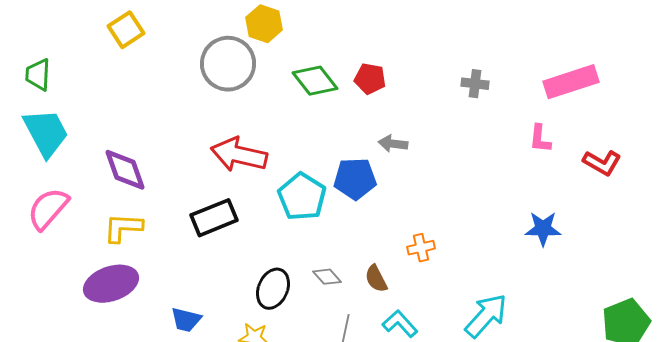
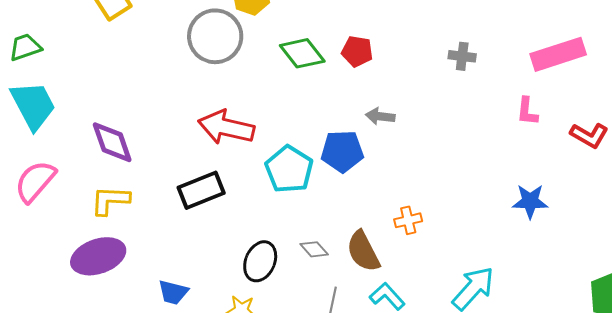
green trapezoid: (38, 75) -> (25, 47), turned 68
brown semicircle: (376, 279) -> (363, 251), size x1.5

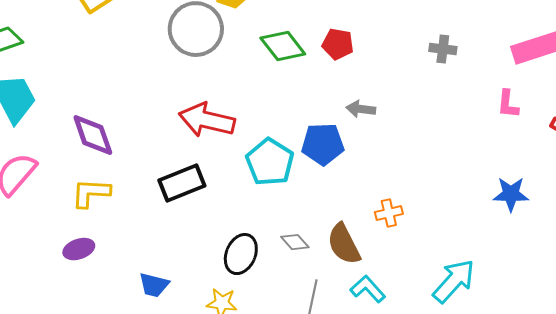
purple ellipse: (98, 256) -> (79, 249), size x0.6

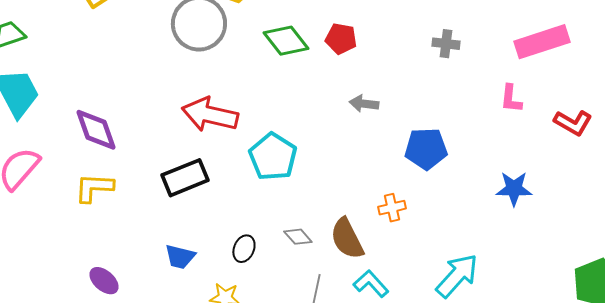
blue pentagon: (323, 144) -> (426, 149), moved
purple ellipse: (79, 249) -> (104, 281), moved, turned 60
black ellipse: (241, 254) -> (244, 249), size x0.7
blue trapezoid: (154, 285) -> (180, 257), moved

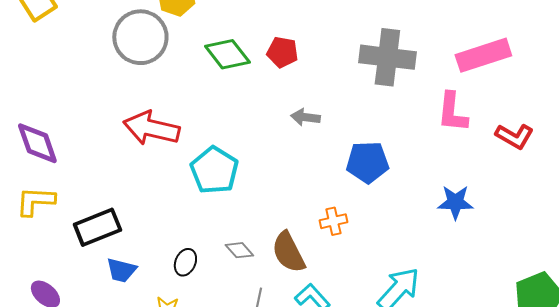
gray cross: (446, 44) -> (387, 57), size x2.0
pink L-shape: (511, 99) -> (452, 112), size x1.4
black rectangle: (185, 178) -> (97, 227), moved

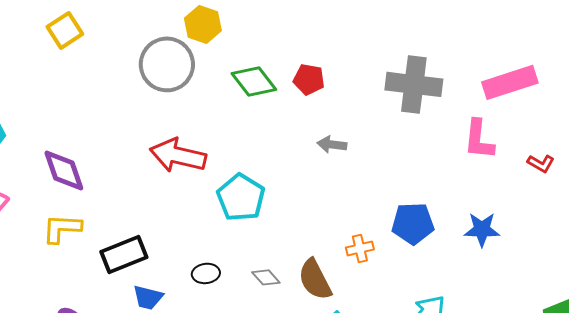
red L-shape: (514, 136) -> (541, 163), size x0.7
blue pentagon: (367, 162) -> (413, 223), moved
black ellipse: (185, 262) -> (206, 273), moved, turned 60

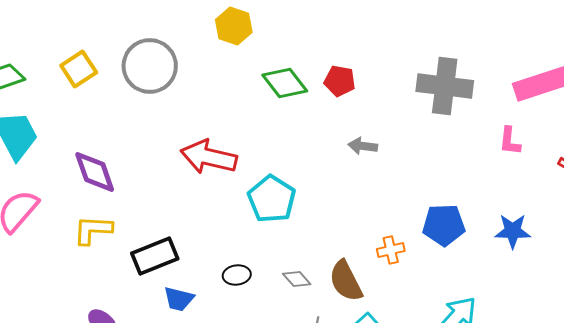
yellow square: (65, 30) -> (79, 69), moved
gray circle: (167, 64) -> (150, 66), moved
pink L-shape: (479, 139) -> (510, 141), size x0.7

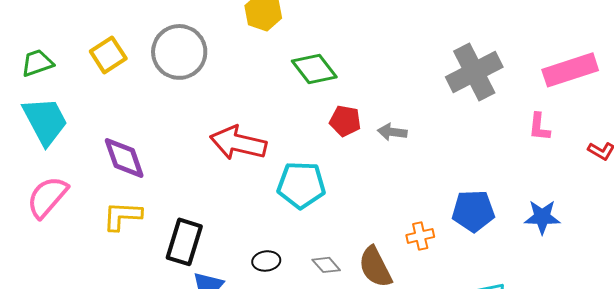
red pentagon: (340, 81) -> (345, 121), moved
gray cross: (445, 86) -> (474, 72), turned -34
cyan pentagon: (272, 199) -> (301, 185), turned -30
black rectangle: (155, 256) -> (184, 242), turned -51

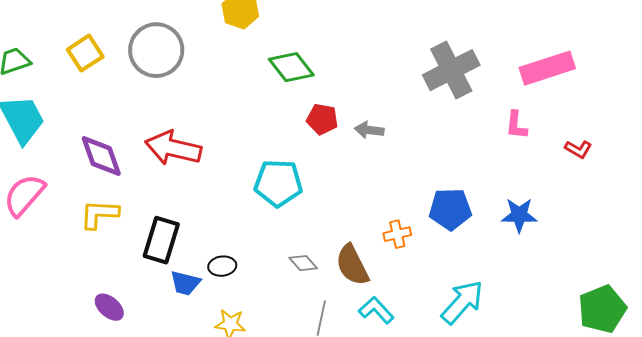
red arrow: (238, 143) -> (173, 148), moved
black ellipse: (266, 261) -> (222, 266), moved

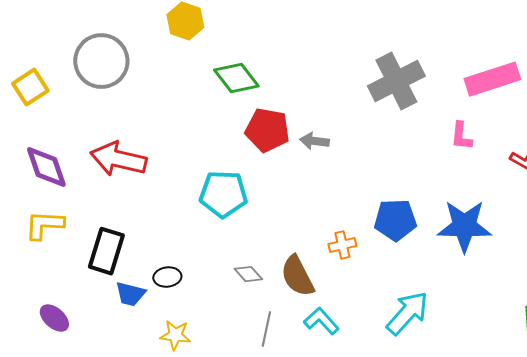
yellow square: (85, 53) -> (30, 87), moved
red pentagon: (322, 119) -> (267, 130), size x1.4
blue star: (519, 215) -> (464, 226), size x1.5

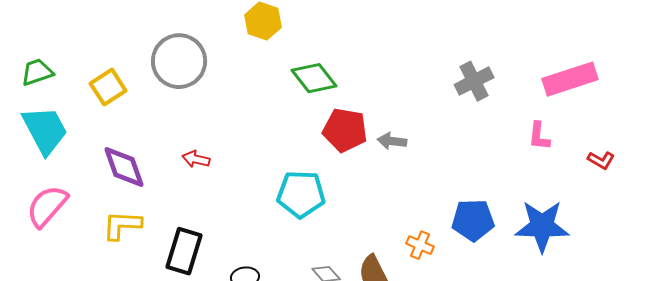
gray cross: (396, 81) -> (474, 81), size x0.7
red arrow: (118, 159) -> (196, 159), size x0.5
orange cross: (342, 245) -> (420, 245), turned 36

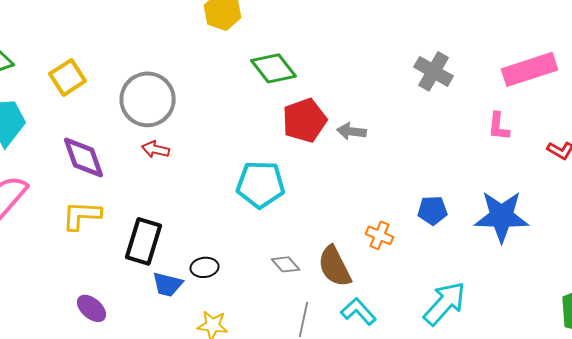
gray circle: (179, 61) -> (148, 99), moved
gray cross: (474, 81) -> (434, 71), turned -33
red pentagon: (345, 130) -> (305, 120), turned -30
blue pentagon: (473, 220) -> (433, 210), size x0.7

